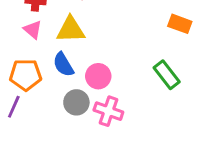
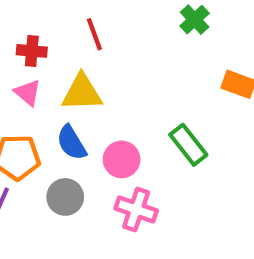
green rectangle: (167, 75) -> (188, 145), moved
gray circle: (76, 102) -> (65, 197), moved

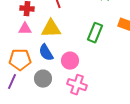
pink triangle: (28, 93) -> (25, 29), turned -40
green rectangle: (188, 145) -> (95, 33), moved, turned 60

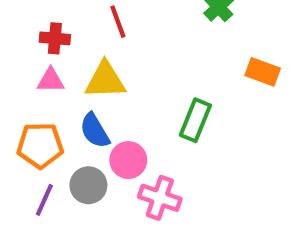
green rectangle: (95, 33) -> (195, 120), moved
pink circle: (70, 61) -> (128, 160), moved
purple line: (12, 82) -> (44, 200), moved

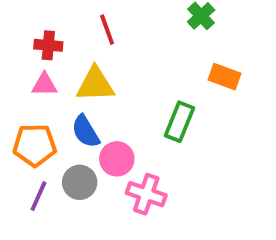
orange rectangle: (263, 72) -> (225, 77), moved

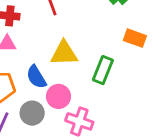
yellow triangle: (95, 84) -> (64, 53), moved

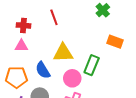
pink circle: (58, 96) -> (72, 78), moved

